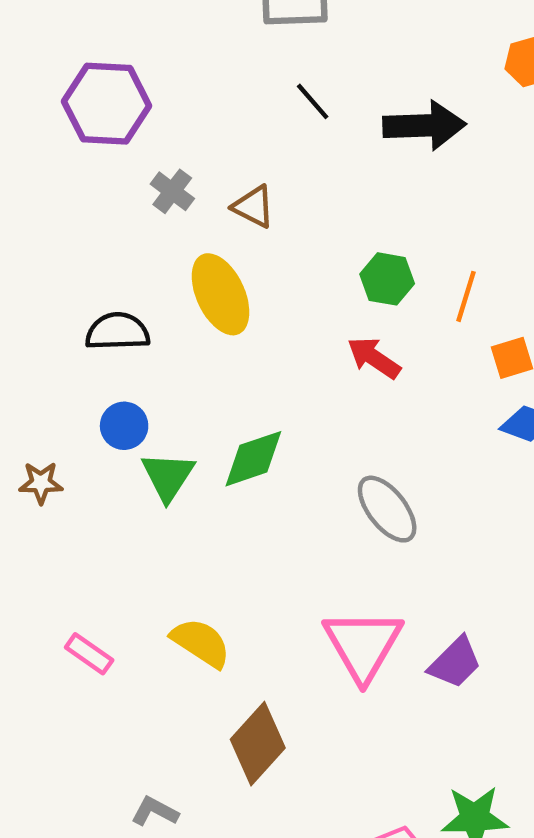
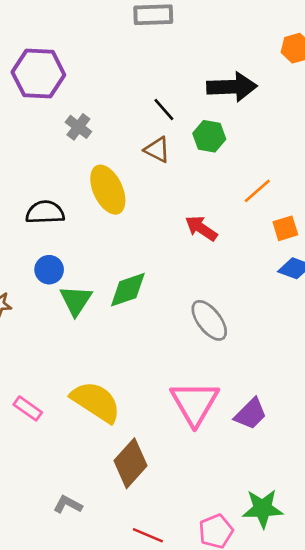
black line: (313, 101) -> (164, 110), moved
brown triangle: (253, 207) -> (157, 150), moved
green hexagon: (387, 279) -> (209, 136), moved
orange line: (466, 296) -> (257, 191), turned 32
yellow semicircle: (201, 643) -> (96, 402), size x1.4

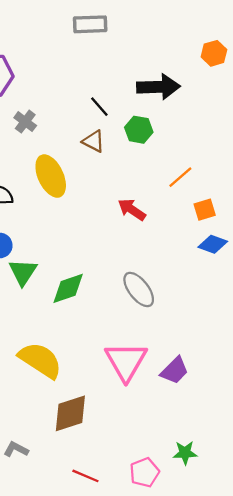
green diamond: (128, 290) -> (68, 288), moved
brown diamond: (131, 463) -> (70, 413), turned 30
green star: (263, 509) -> (185, 453), size x0.7

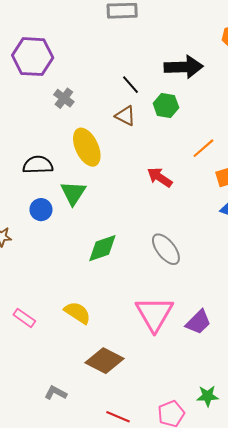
green triangle: (23, 272) -> (73, 193), moved
yellow semicircle: (40, 360) -> (77, 313), size x0.7
brown diamond: (70, 413) -> (105, 361), turned 45

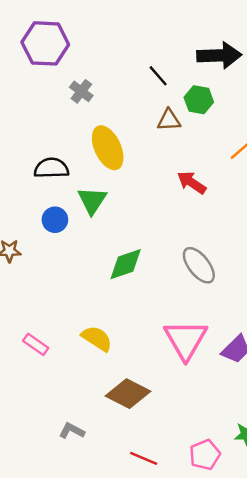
brown triangle: (125, 116) -> (169, 120), moved, turned -30

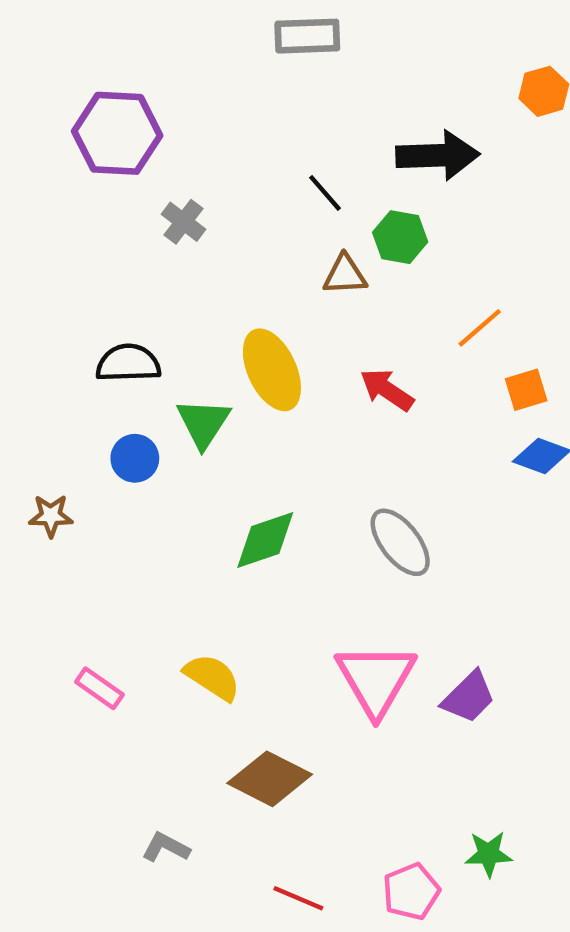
yellow ellipse: (108, 148) -> (272, 370), moved

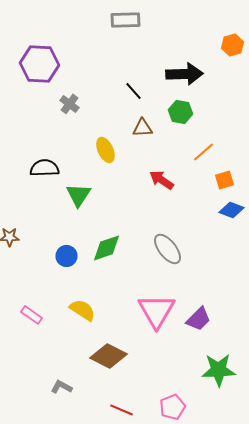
green hexagon: (400, 237) -> (180, 112), moved
yellow ellipse: (272, 370) -> (106, 150), moved, size x0.7
blue circle: (135, 458) -> (66, 256), moved
green star: (489, 854) -> (218, 370), moved, size x1.6

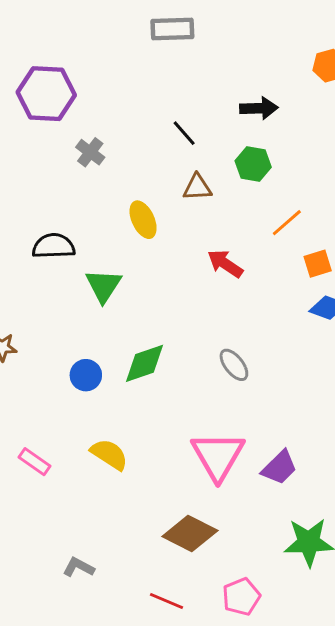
black arrow: (184, 74) -> (259, 108), size x0.7
gray ellipse: (168, 249) -> (234, 365), size x0.7
brown diamond: (108, 356) -> (190, 534), moved

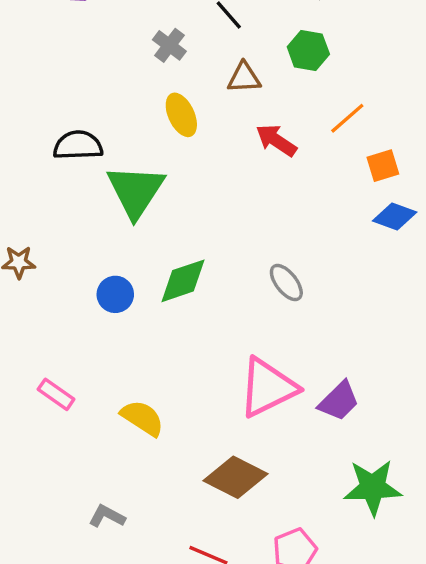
gray cross: (90, 152) -> (169, 45), moved
red arrow: (225, 264) -> (276, 140), moved
green triangle: (103, 286) -> (136, 191), size x1.4
yellow semicircle: (109, 454) -> (142, 418), moved
pink triangle: (218, 456) -> (268, 388), turned 34

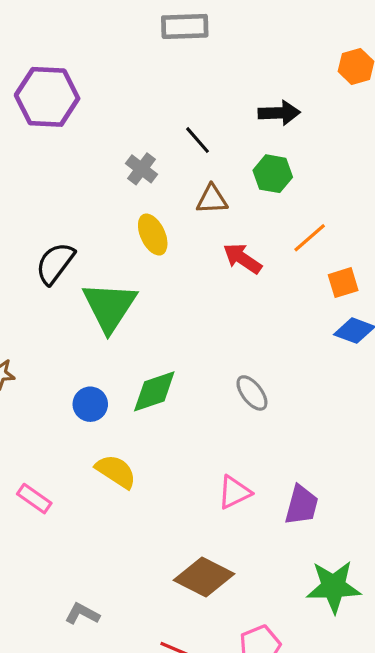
black semicircle: (78, 145) -> (55, 263), turned -51
pink triangle: (268, 388) -> (234, 492), size x0.6
purple trapezoid: (339, 401) -> (302, 505), turned -30
yellow semicircle: (142, 418) -> (116, 471), moved

